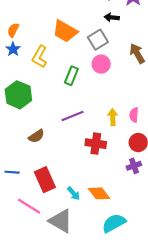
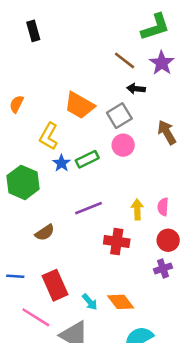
blue star: (13, 49) -> (61, 163), moved
green rectangle: (71, 76) -> (87, 159), turned 42

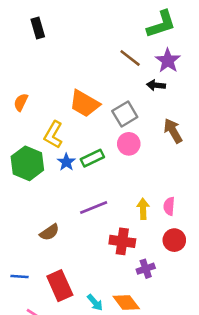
black arrow: (136, 89) -> (156, 85), moved
green hexagon: (23, 182) -> (27, 163), moved
purple cross: (163, 268) -> (146, 269), moved

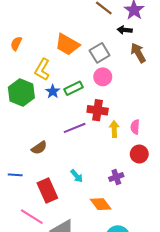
brown arrow: (173, 131) -> (138, 53), moved
red cross: (122, 241) -> (98, 110), moved
blue line: (20, 277) -> (15, 175), moved
cyan arrow: (95, 303) -> (77, 176), moved

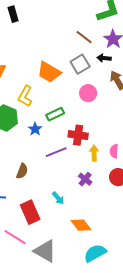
gray square: (100, 53) -> (80, 64), moved
pink circle: (103, 77) -> (88, 93), moved
blue star: (53, 91) -> (35, 129), moved
brown semicircle: (39, 148) -> (22, 171), turned -35
purple cross: (116, 177) -> (85, 179), moved, turned -32

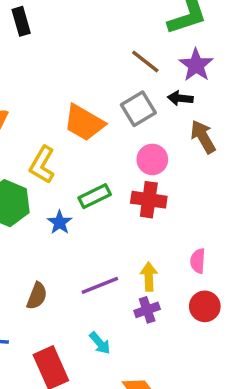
red cross: (78, 135) -> (149, 200), moved
purple line: (56, 152) -> (100, 285), moved
yellow arrow: (94, 153) -> (149, 277), moved
purple cross: (85, 179) -> (147, 310), turned 32

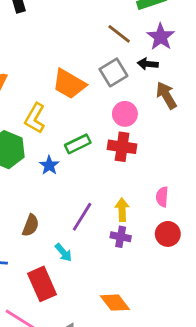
purple line: (100, 285) -> (82, 217), turned -36
purple cross: (147, 310) -> (121, 237), turned 30
cyan arrow: (100, 343) -> (63, 253), moved

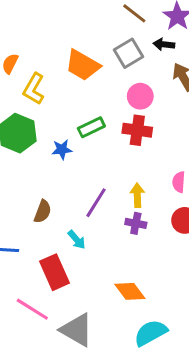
yellow L-shape: (35, 118) -> (34, 89), moved
blue star: (49, 165) -> (62, 149), turned 30

